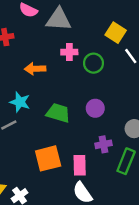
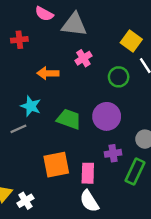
pink cross: (69, 52) -> (83, 58), turned -35
green circle: (93, 63) -> (119, 77), moved
purple circle: (95, 108) -> (107, 116), size x1.5

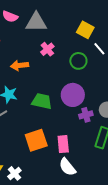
purple cross: (113, 153) -> (86, 115), moved

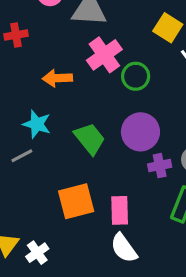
pink cross: (47, 49) -> (104, 55), size x1.5
green circle: (78, 61) -> (136, 76), moved
green trapezoid: (42, 101) -> (90, 139), turned 35

